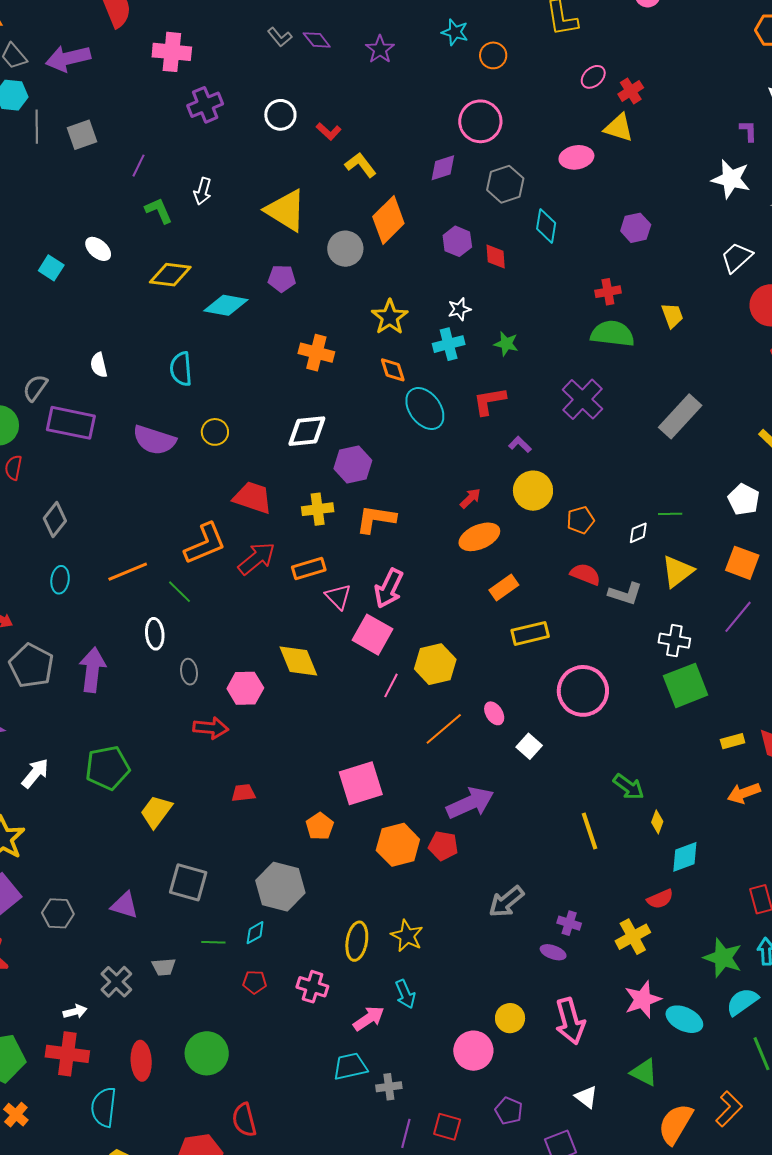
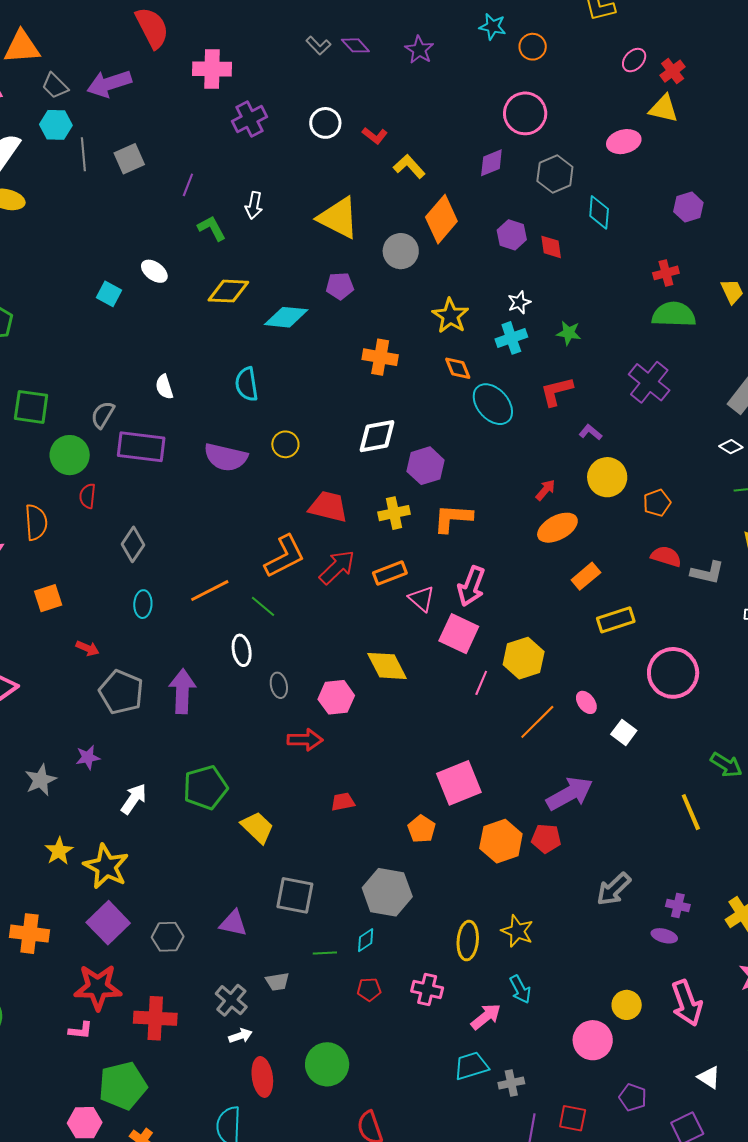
white diamond: (638, 533) -> (731, 447), moved, turned 60
yellow trapezoid: (156, 812) -> (257, 827), turned 102
white arrow: (75, 1012) -> (240, 1036), moved
red cross: (67, 1054) -> (155, 1018), moved

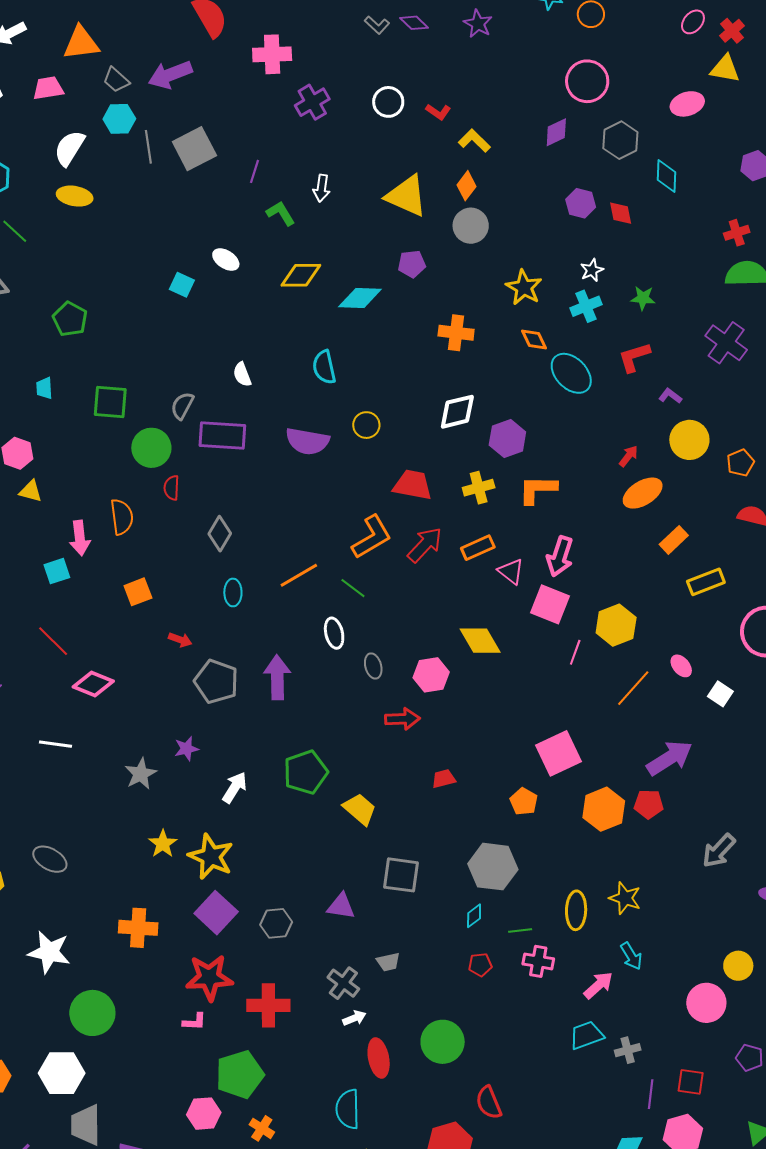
gray square: (129, 159) -> (194, 149), size x1.4
orange diamond: (441, 219) -> (467, 186), moved, size x0.6
green line: (325, 953) -> (520, 930), moved

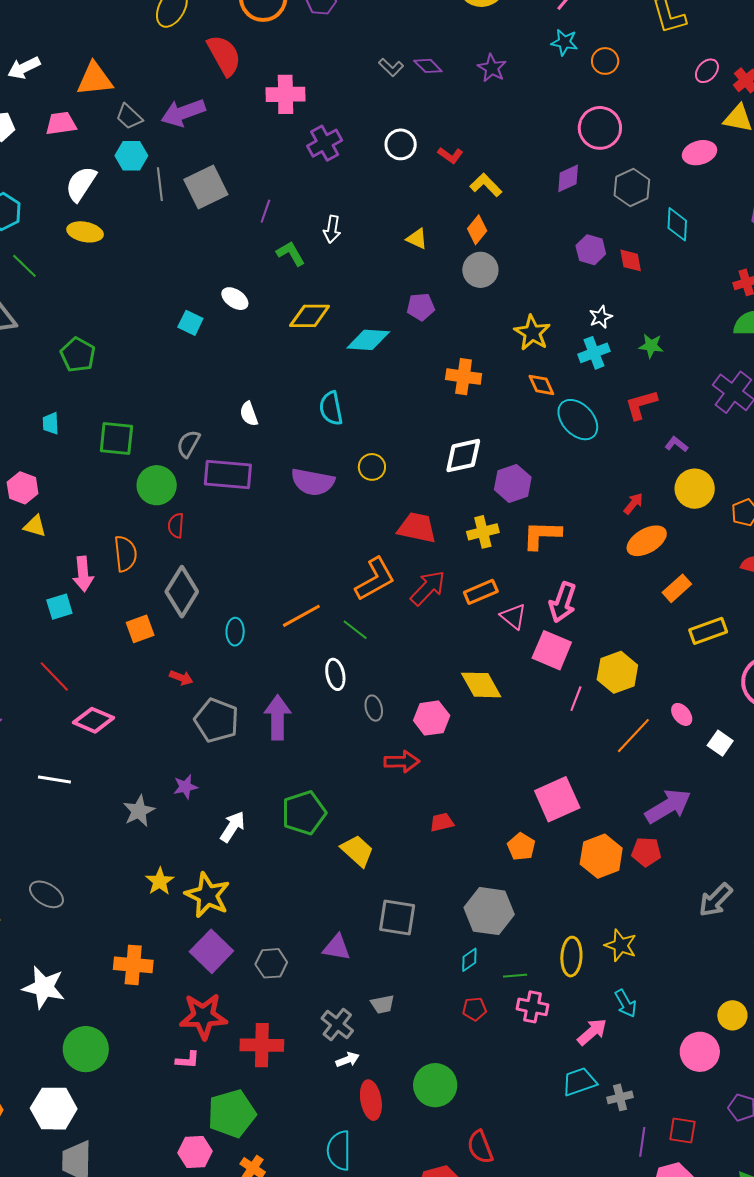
yellow triangle: (407, 196) -> (417, 239), size x0.5
gray diamond: (220, 534) -> (182, 592), moved, size x1.4

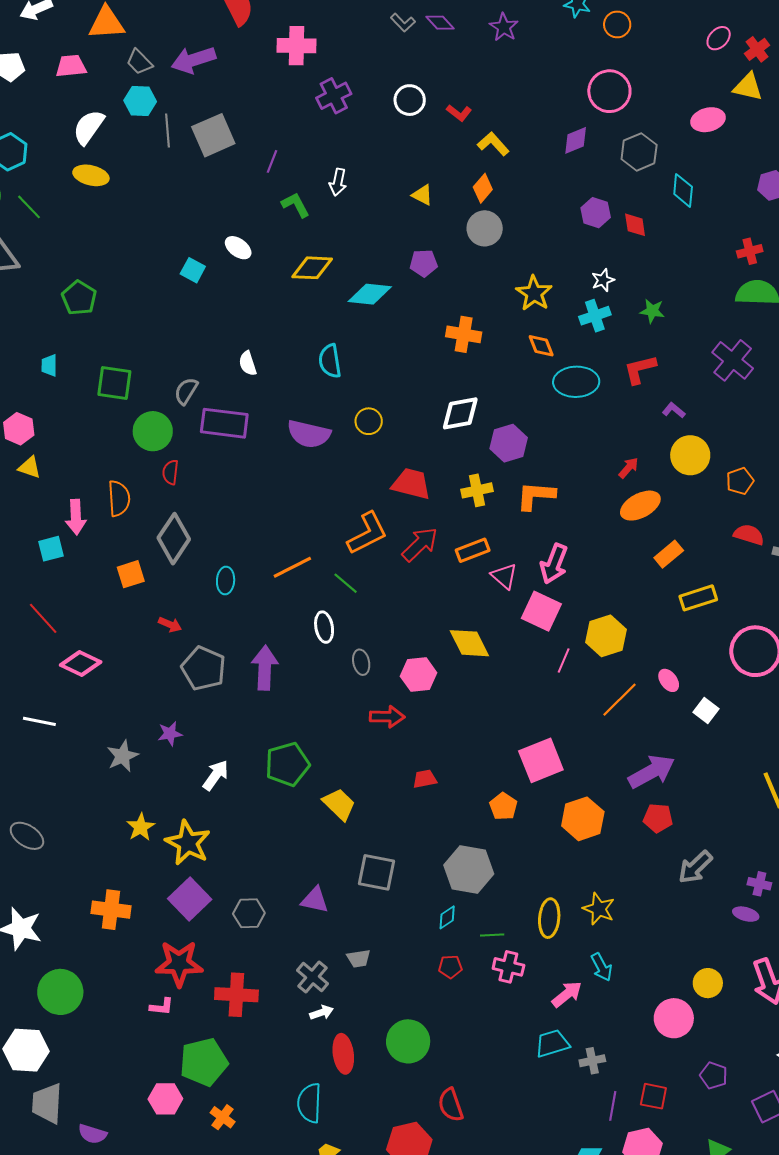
cyan ellipse: (578, 420) -> (576, 382), turned -51
red pentagon: (646, 852) -> (658, 818), moved

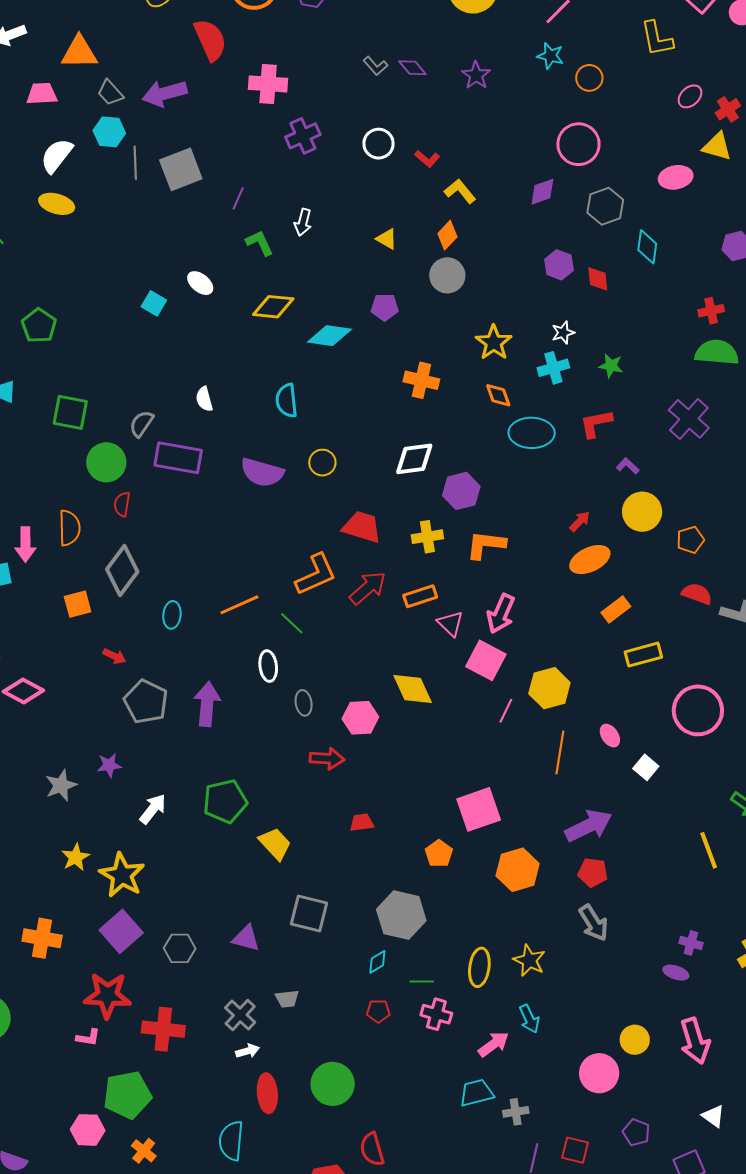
orange line: (619, 700) -> (560, 752), turned -39
gray arrow: (695, 867) -> (594, 923), moved, turned -81

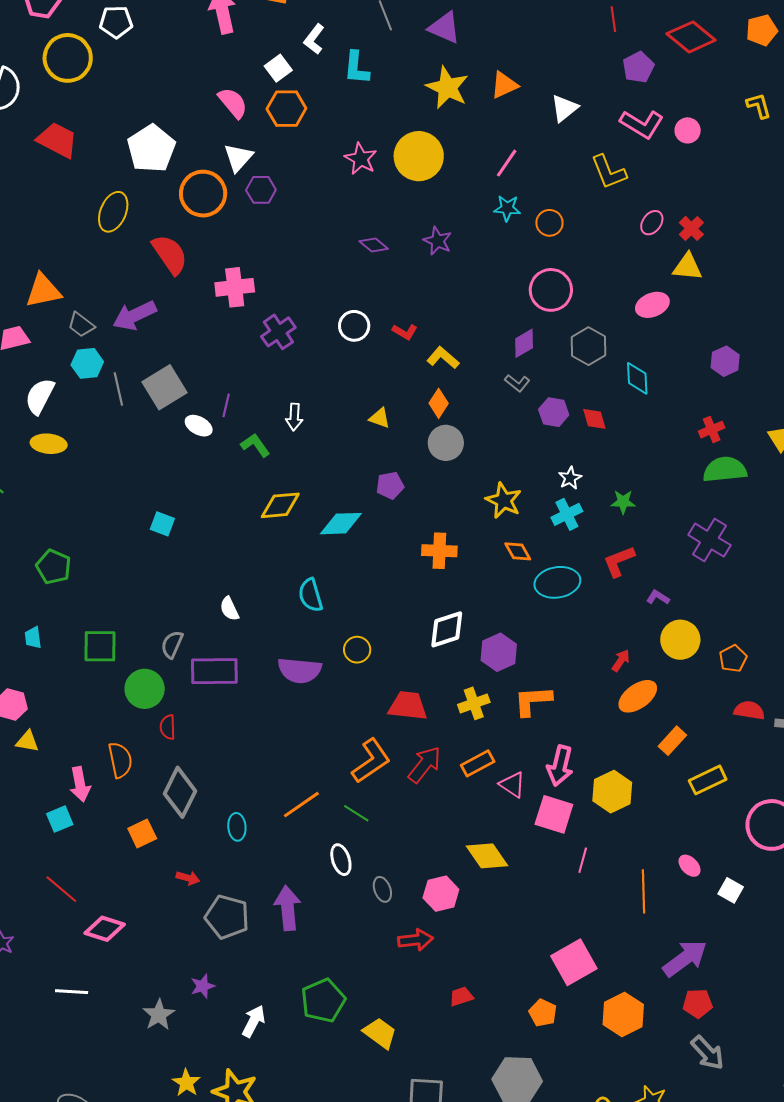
gray L-shape: (375, 66) -> (517, 383), moved
white ellipse: (200, 283) -> (199, 426), moved
yellow hexagon: (549, 688) -> (612, 792), moved

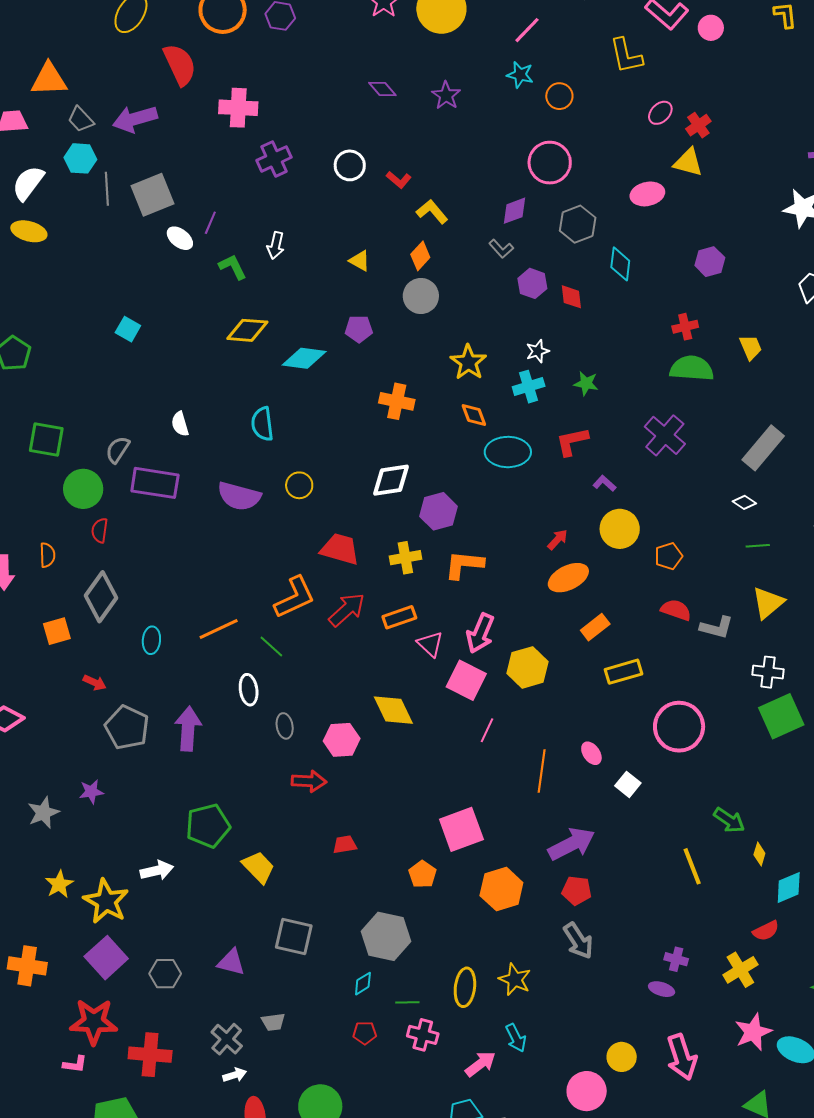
orange semicircle: (120, 760) -> (47, 555), size x0.7
white arrow: (254, 1021) -> (157, 871), moved, turned 40

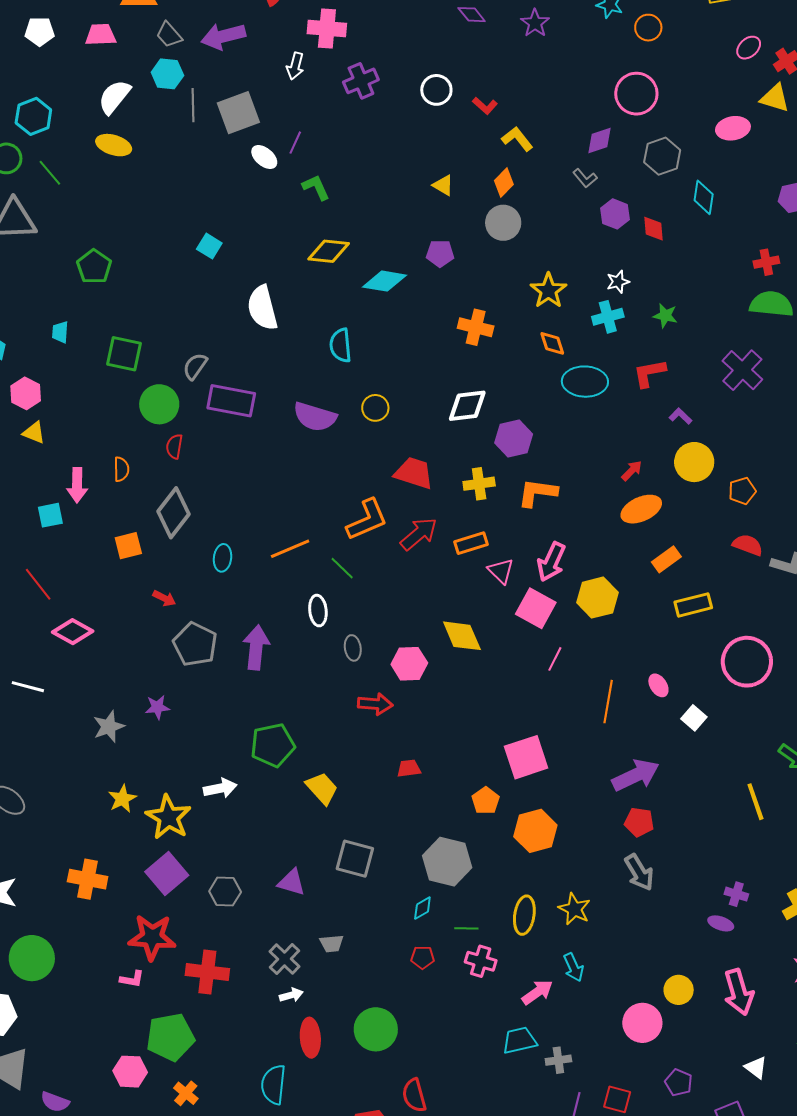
white arrow: (276, 245) -> (295, 66), moved
white semicircle: (180, 424) -> (262, 308), moved, size x1.8
orange hexagon: (501, 889) -> (535, 831), moved

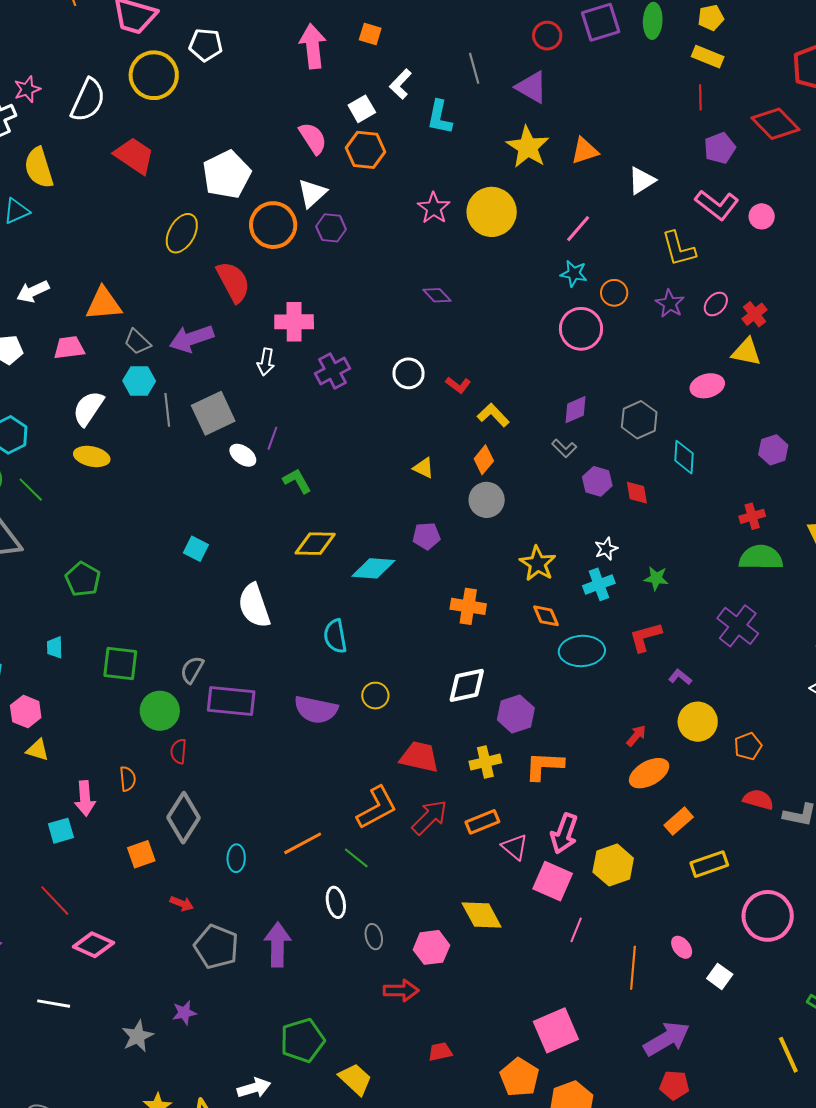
purple star: (535, 23) -> (670, 304), moved
pink circle: (636, 94) -> (581, 329), moved
orange pentagon: (486, 801) -> (519, 1077), size x1.4

